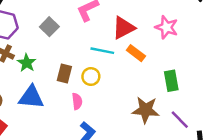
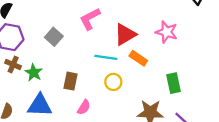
yellow circle: (91, 77) -> (113, 82), moved
pink semicircle: (77, 101) -> (84, 107), turned 42

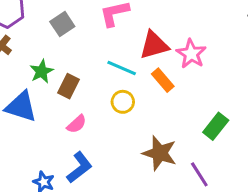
pink star: (167, 32) -> (191, 54), moved
green star: (34, 73) -> (42, 71), moved
green rectangle: (174, 83) -> (216, 126), moved, turned 36

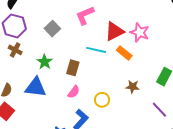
brown rectangle: (68, 86) -> (73, 68), moved
yellow circle: (123, 102) -> (102, 100), moved
brown star: (160, 153) -> (133, 87), moved, size x0.6

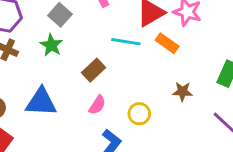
green star: (45, 62) -> (51, 45), moved
brown rectangle: (73, 68) -> (94, 70), turned 35

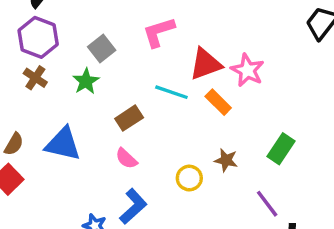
pink semicircle: (97, 105) -> (126, 158), turned 90
yellow circle: (139, 114) -> (189, 178), moved

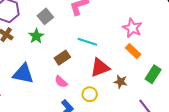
red triangle: (206, 64) -> (100, 68), moved
orange rectangle: (218, 102) -> (133, 51), moved
yellow circle: (189, 178) -> (90, 94), moved

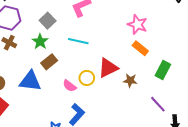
cyan line: (87, 42) -> (78, 41), moved
brown rectangle: (62, 58) -> (49, 62), moved
yellow circle: (90, 94) -> (87, 78), moved

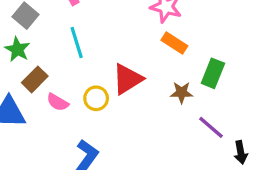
cyan line: (78, 41) -> (77, 42), turned 66
brown star: (130, 80) -> (182, 92), moved
pink semicircle: (70, 86) -> (58, 102), moved

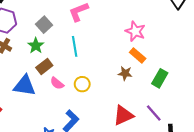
red triangle: (128, 79) -> (123, 115), moved
brown star: (182, 92) -> (125, 73), moved

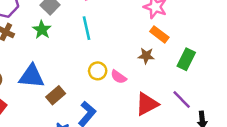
brown rectangle: (44, 67) -> (56, 95), moved
pink semicircle: (57, 83) -> (119, 77), moved

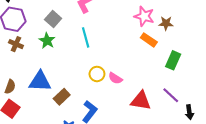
brown star: (146, 56) -> (166, 23), moved
red triangle: (147, 104) -> (141, 101), turned 40

